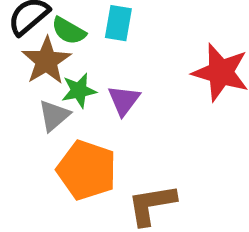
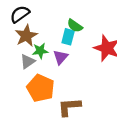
cyan rectangle: (118, 23) -> (68, 37), moved
green semicircle: (69, 31) -> (75, 26), moved

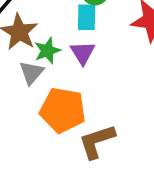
brown L-shape: (69, 107) -> (97, 141), moved

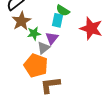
gray triangle: (32, 73) -> (44, 48), moved

